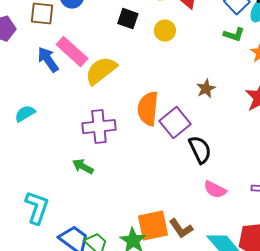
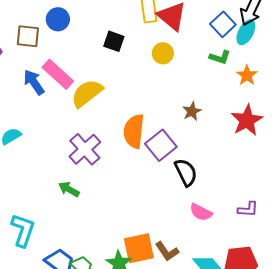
yellow circle: (165, 31) -> (163, 53), moved
purple cross: (99, 127) -> (85, 149), turned -36

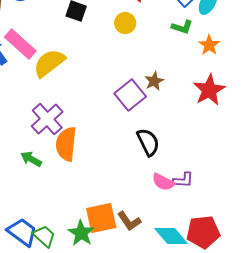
orange semicircle: (134, 131) -> (66, 144), moved
purple square: (161, 145) -> (130, 95), moved
purple L-shape: (248, 209) -> (183, 180), moved

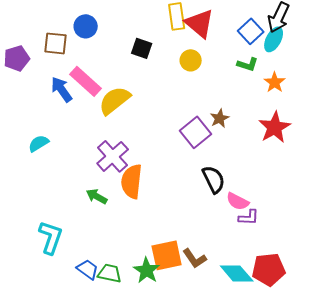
pink semicircle: (163, 182) -> (238, 201), moved
blue trapezoid: (22, 232) -> (88, 269), size x0.7
green trapezoid: (44, 236) -> (110, 273), turned -30

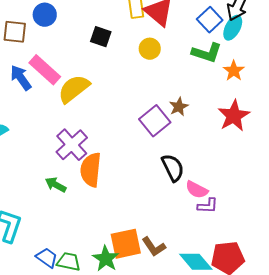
green L-shape: (248, 64) -> (207, 53), size x1.4

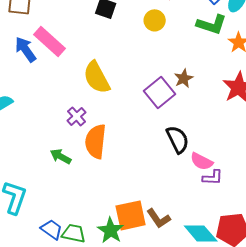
yellow semicircle: (74, 89) -> (97, 77), moved, turned -80
purple cross: (72, 145) -> (77, 116), size x0.6

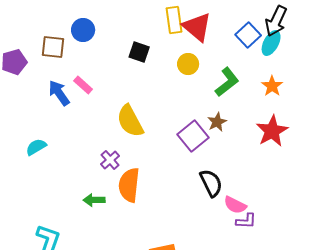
green L-shape: (212, 24) -> (227, 82), moved, turned -56
pink rectangle: (50, 41) -> (83, 85), size x0.6
green arrow: (61, 156) -> (94, 200), turned -30

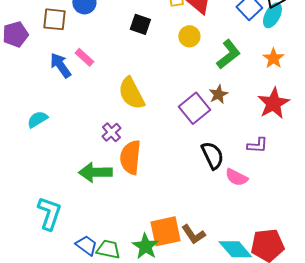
green arrow: (94, 200) -> (95, 172), size x1.5
purple L-shape: (246, 221) -> (257, 145), moved

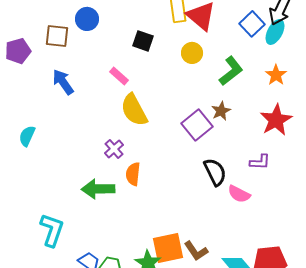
pink rectangle: (84, 57) -> (119, 76), moved
cyan semicircle: (37, 119) -> (27, 136), moved, turned -35
orange semicircle: (130, 157) -> (133, 174), size x0.7

